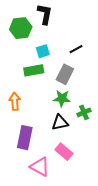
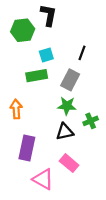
black line: (76, 49) -> (82, 53), turned -40

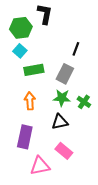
cyan square: (46, 55) -> (20, 51), moved, turned -32
orange arrow: (16, 109) -> (30, 101), moved
green cross: (91, 121) -> (84, 102), moved, turned -32
pink triangle: (43, 179) -> (40, 166), turned -40

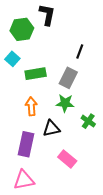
cyan square: (20, 51) -> (12, 59), moved
green cross: (84, 102) -> (88, 121), moved
black triangle: (60, 122) -> (51, 128), moved
pink triangle: (40, 166) -> (24, 180), moved

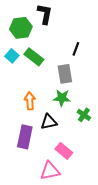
green rectangle: (36, 74) -> (34, 57), moved, turned 48
gray rectangle: (68, 78) -> (65, 74), turned -36
pink triangle: (24, 180) -> (50, 171), moved

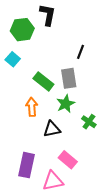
green rectangle: (34, 57) -> (43, 81), moved
green star: (62, 98) -> (66, 104), turned -30
purple rectangle: (25, 137) -> (26, 165), moved

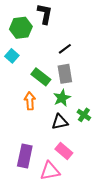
black line: (80, 52) -> (65, 49), moved, turned 32
black triangle: (52, 129) -> (60, 122), moved

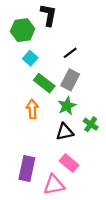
cyan square: (12, 56) -> (30, 58), moved
gray rectangle: (65, 74) -> (70, 80), turned 36

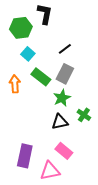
orange arrow: (32, 109) -> (15, 84), moved

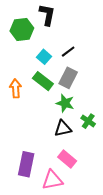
cyan square: (28, 54) -> (44, 57), moved
green star: (62, 98) -> (65, 103), turned -30

